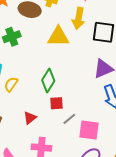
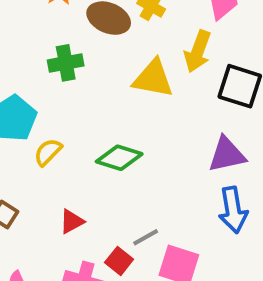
green diamond: (48, 80) -> (119, 158), turned 65
red square: (56, 103) -> (119, 261), moved, turned 32

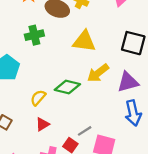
yellow arrow: (198, 51) -> (98, 73), moved, turned 35
yellow semicircle: (48, 152) -> (38, 98), moved

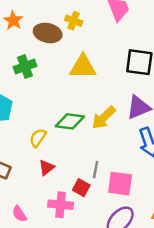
yellow arrow: (98, 73) -> (104, 118), moved
gray line: (85, 131) -> (96, 169), turned -40

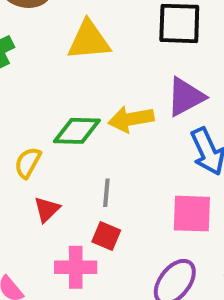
yellow arrow: (104, 118) -> (131, 119), turned 40
gray line: (96, 169) -> (106, 193), moved
pink square: (120, 184) -> (192, 214), moved

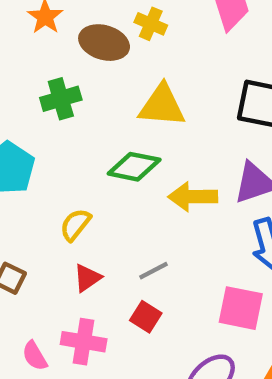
green diamond: (77, 131) -> (134, 167), moved
gray line: (106, 193) -> (154, 271), turned 48
pink cross: (76, 267) -> (84, 342), moved

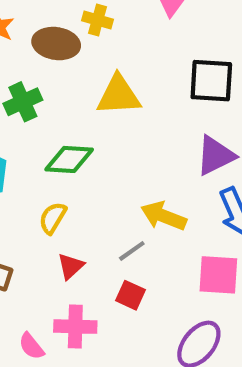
green diamond: (134, 167) -> (69, 159), moved
yellow arrow: (193, 197) -> (164, 216), moved, turned 30

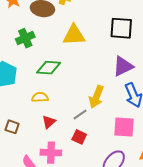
yellow arrow: (164, 216) -> (96, 97), turned -90
yellow semicircle: (53, 218) -> (40, 97), turned 56

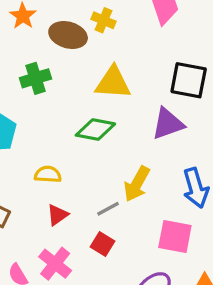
purple triangle: (123, 66) -> (168, 124), moved
green diamond: (49, 68) -> (95, 130), moved
pink cross: (51, 153) -> (55, 264), turned 30

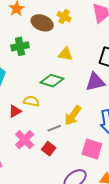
yellow triangle: (113, 83) -> (65, 54), size x0.7
yellow semicircle: (48, 174) -> (31, 101), moved
red triangle: (57, 215) -> (15, 111), moved
pink cross: (55, 264) -> (25, 140), moved

